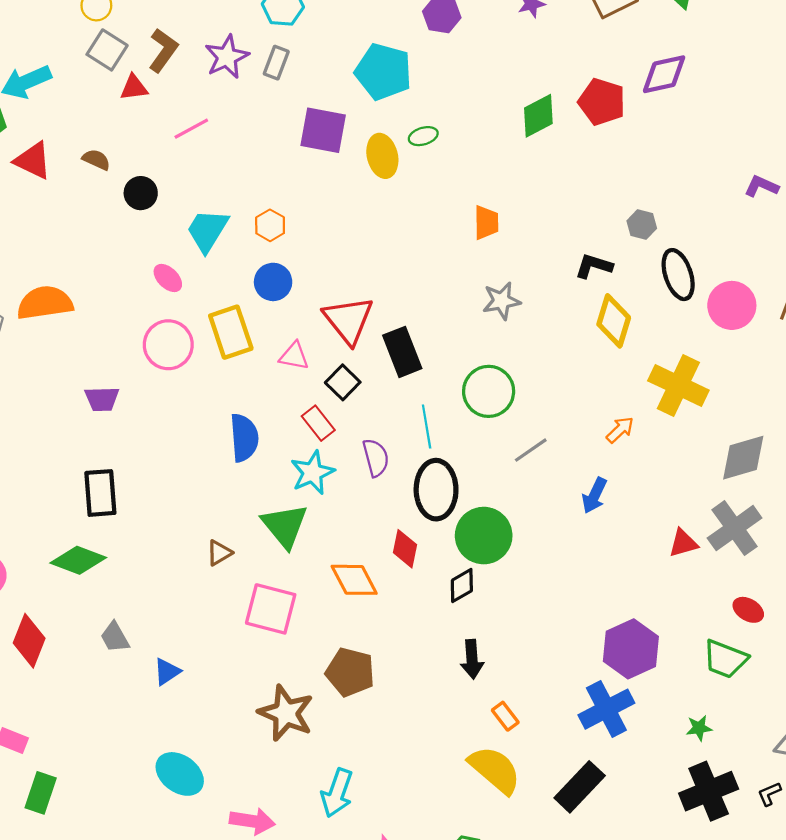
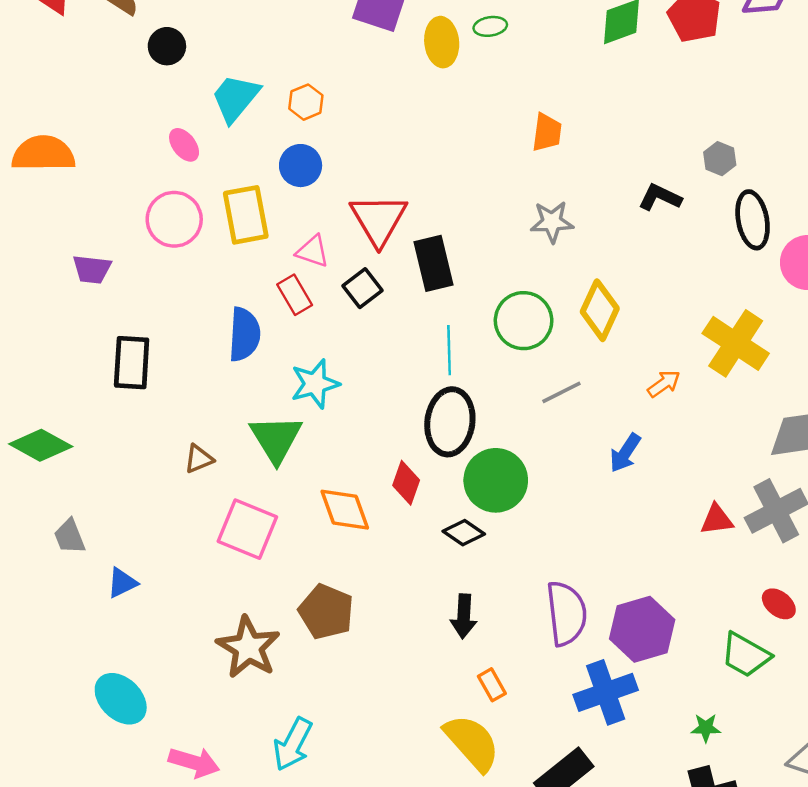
yellow diamond: (614, 321) -> (600, 310), moved
red rectangle: (318, 423) -> (295, 295), moved
purple semicircle: (376, 458) -> (566, 613), moved, size x1.5
black rectangle: (100, 493) -> (132, 363), moved
black diamond: (462, 586) -> (464, 533), turned 57

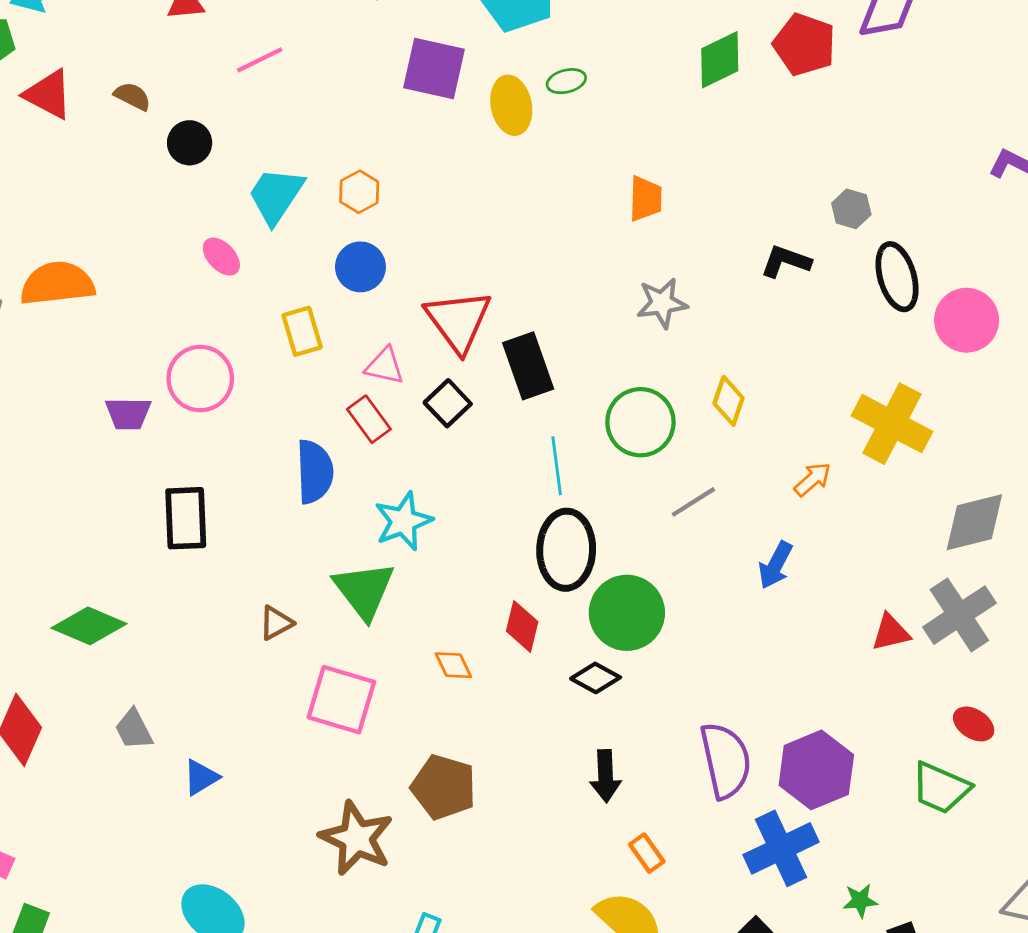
yellow rectangle: (246, 215) -> (302, 331), size x0.7
pink circle: (174, 219) -> (200, 379), moved
yellow diamond: (600, 310) -> (729, 401), size x0.7
orange diamond: (345, 510) -> (453, 665), size x0.6
green star: (706, 728) -> (860, 901), moved

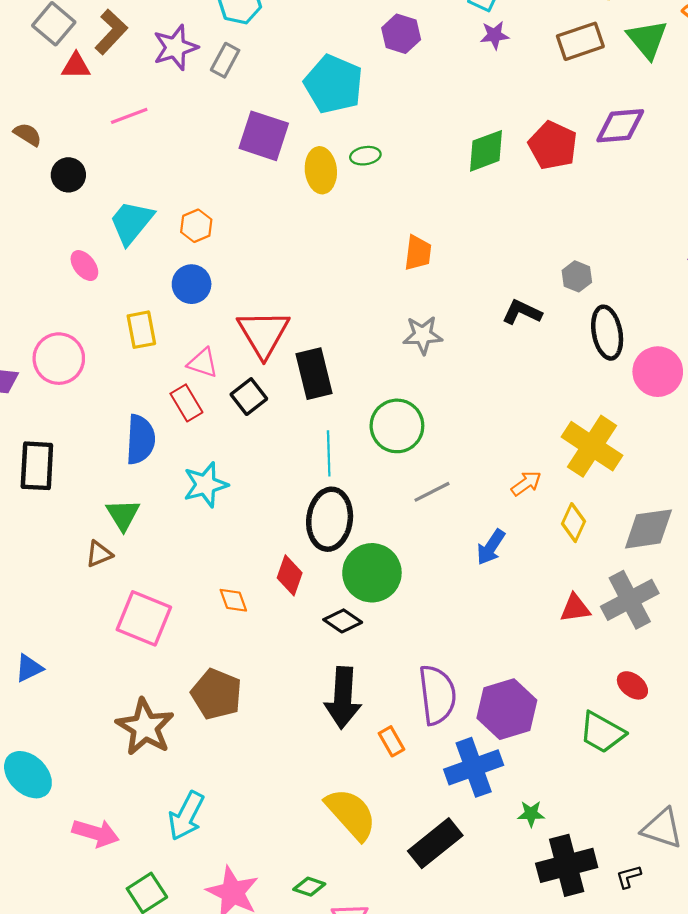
yellow diamond: (729, 401) -> (574, 523), moved
green triangle: (364, 590) -> (123, 515), moved, size x0.7
black arrow: (605, 776) -> (343, 698), size x1.5
orange rectangle: (647, 853) -> (391, 741), moved

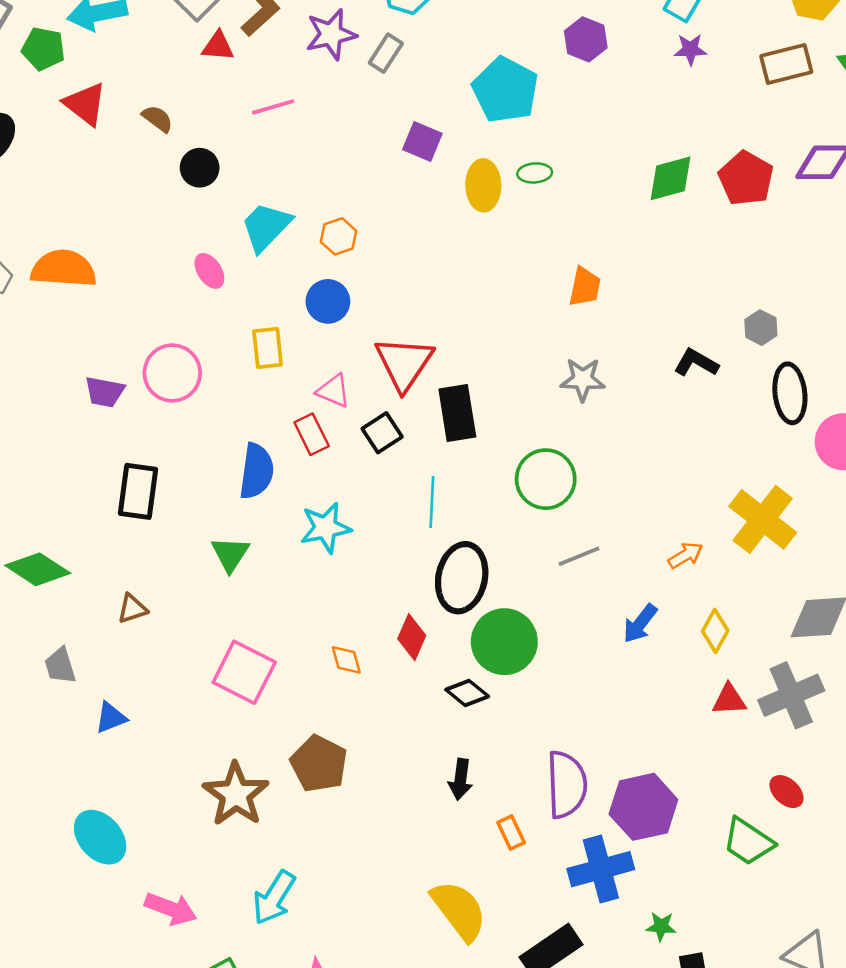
purple square: (264, 136) -> (422, 141), size x0.7
cyan line: (329, 453) -> (432, 502), moved
yellow diamond: (574, 523) -> (715, 631), moved
brown triangle: (99, 554) -> (132, 609), moved
black arrow: (343, 698) -> (460, 779), size x0.6

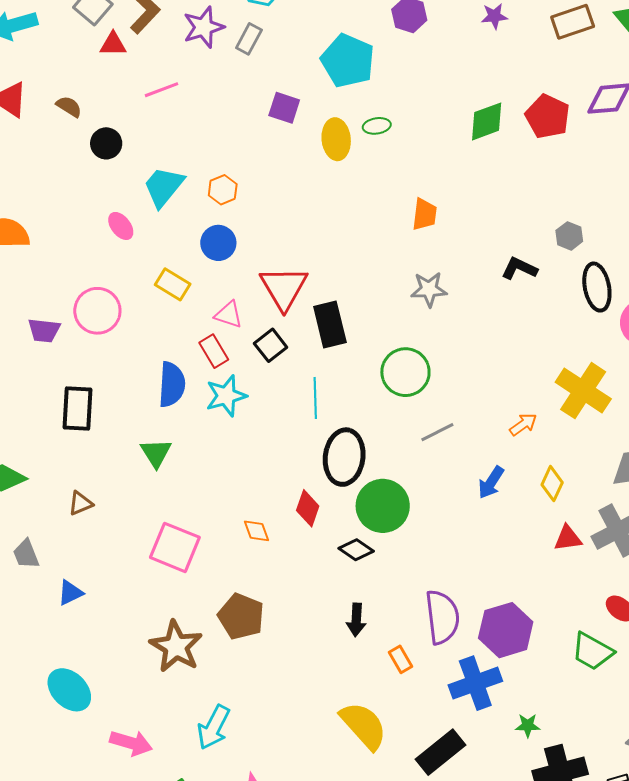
yellow rectangle: (268, 348) -> (173, 284), turned -48
cyan star: (326, 528) -> (226, 396), moved

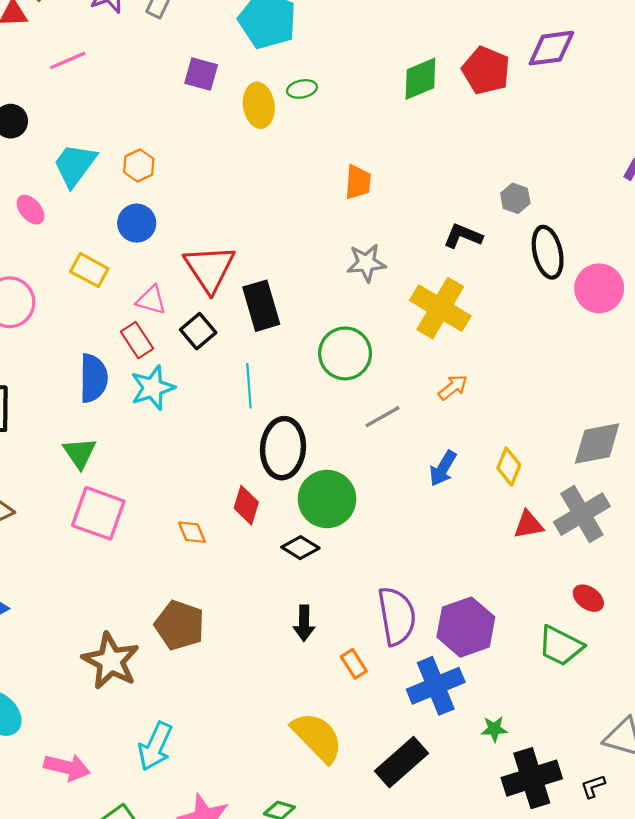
yellow cross: (583, 391) -> (440, 308), moved
orange arrow: (523, 424) -> (453, 387), moved
pink square: (175, 547) -> (98, 513), moved

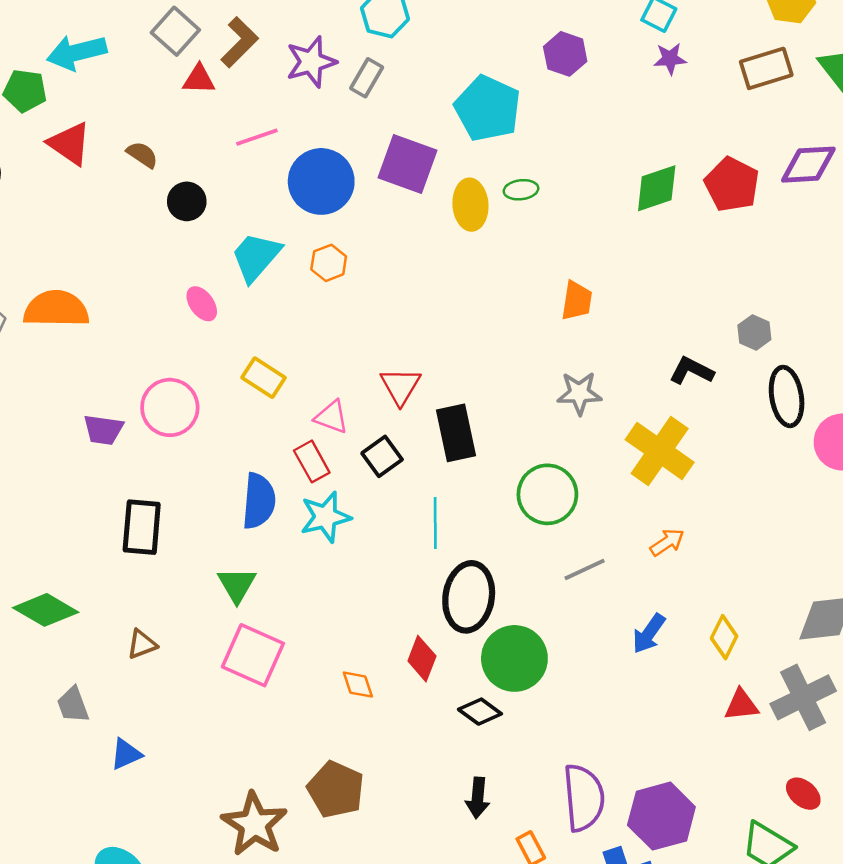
purple square: (201, 74) -> (407, 164), size x1.5
blue circle: (137, 223) -> (321, 181), moved, size x1.5
red triangle: (210, 268) -> (400, 386), size x0.7

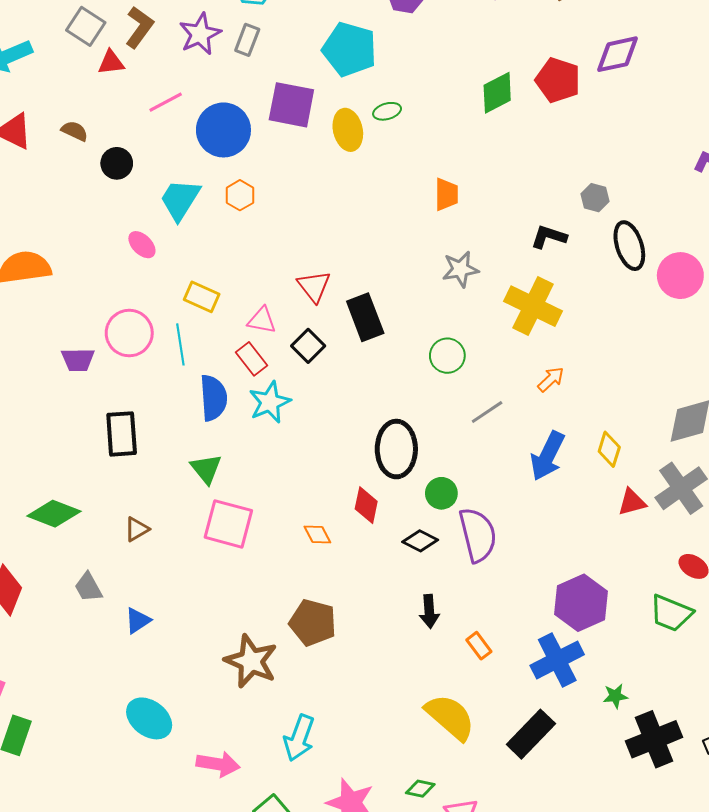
green circle: (547, 494) -> (447, 356), size x0.7
cyan line: (435, 523) -> (180, 344), moved
blue arrow: (649, 634) -> (548, 456), size x1.4
green circle: (514, 658) -> (441, 493), size x0.6
purple semicircle: (584, 798) -> (478, 535), moved

